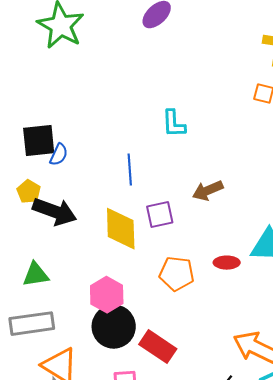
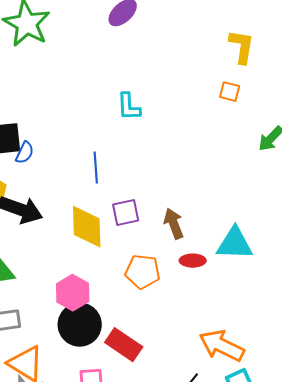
cyan L-shape: (174, 124) -> (129, 107), moved
brown arrow: (208, 191) -> (174, 224), moved, turned 92

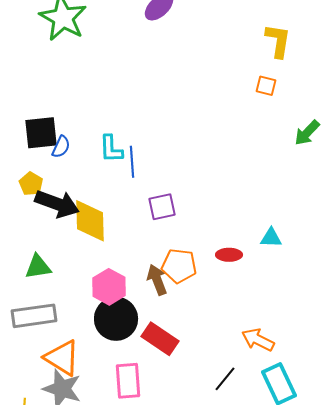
cyan L-shape: (129, 107) -> (111, 149), moved
brown arrow: (174, 224) -> (157, 280), moved
yellow diamond: (87, 227) -> (90, 221), moved
cyan triangle: (235, 244) -> (271, 238), size x0.6
orange arrow: (222, 346) -> (258, 340), size x0.7

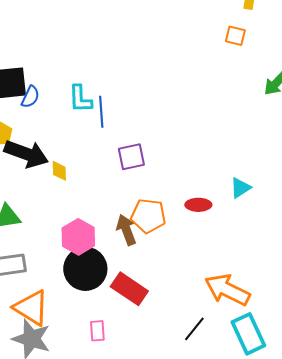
yellow diamond: (90, 221) -> (59, 171), size x0.5
cyan triangle: (271, 238) -> (240, 188), turned -35
orange arrow: (258, 340) -> (227, 290), size x1.4
pink rectangle: (128, 381) -> (97, 331), size x0.6

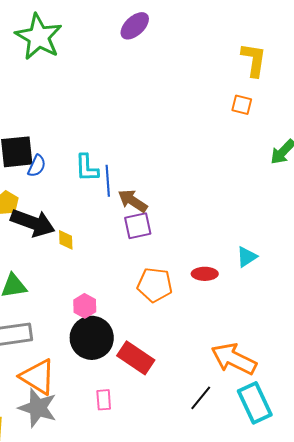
brown arrow: (126, 230) -> (133, 201), moved, turned -36
pink hexagon: (78, 237) -> (85, 306), size x0.7

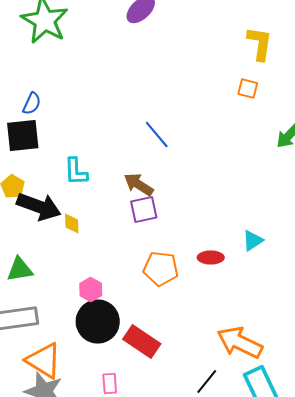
blue semicircle: (37, 166) -> (32, 104), moved
cyan L-shape: (87, 168) -> (76, 172), moved
blue line: (108, 181) -> (157, 134), moved, turned -36

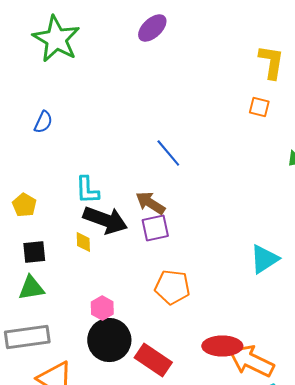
black square: (23, 136) -> (34, 252), moved, size x0.7
black arrow: (39, 206) -> (105, 220), moved
cyan triangle: (253, 240) -> (264, 259), size x1.4
red ellipse: (211, 258) -> (222, 346), moved, size x1.5

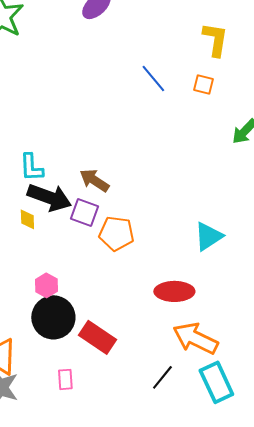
blue line: (168, 153) -> (153, 78), moved
purple square: (155, 228) -> (84, 212), moved, turned 32
orange pentagon: (172, 287) -> (116, 233), moved
red ellipse: (222, 346) -> (174, 291), moved

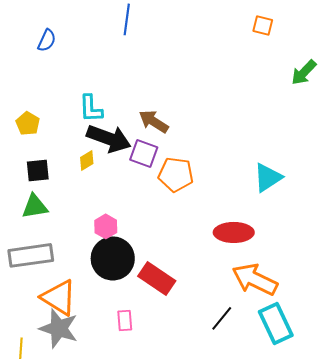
blue line: (153, 78) -> (127, 19), moved, turned 48
yellow diamond: (27, 219) -> (87, 160), turned 60

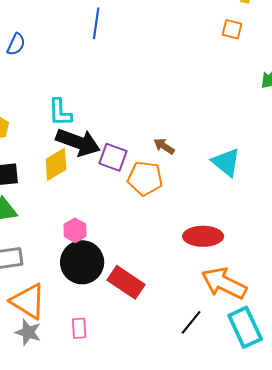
brown arrow: (154, 121) -> (164, 146), moved, size x0.7
yellow diamond: (87, 160) -> (56, 164), size x1.6
cyan triangle: (268, 177) -> (226, 162), moved, turned -48
pink rectangle: (125, 320) -> (79, 328), moved
gray star: (59, 328) -> (28, 332), size x0.7

